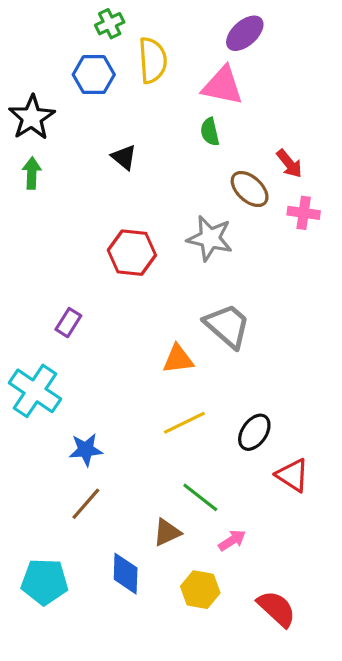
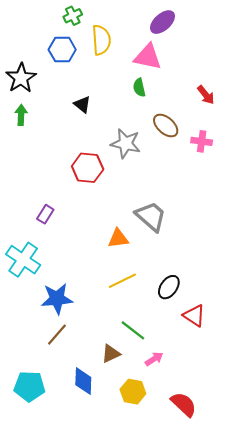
red arrow: (289, 164) -> (206, 95), moved
gray star: (210, 238) -> (126, 143), moved
blue star: (86, 450) -> (57, 299), size x1.4

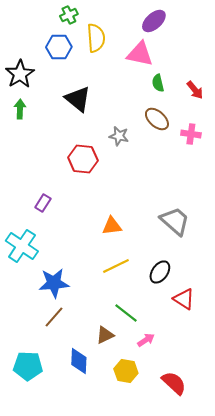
green semicircle: (139, 88) -> (158, 83), moved
black triangle: (82, 104) -> (78, 99), size x1.6
gray star: (126, 143) -> (119, 136), size x0.7
gray trapezoid: (151, 216) -> (175, 221), moved

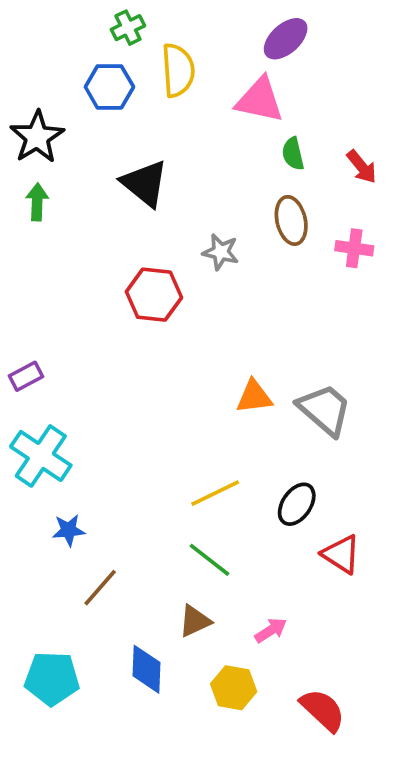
brown ellipse: (157, 119) -> (291, 220), turned 35
purple rectangle: (43, 203) -> (26, 376), moved, turned 30
orange triangle: (112, 226) -> (254, 397), moved
blue star: (54, 283) -> (69, 530), moved, size x0.6
green line: (126, 313) -> (210, 560), moved

